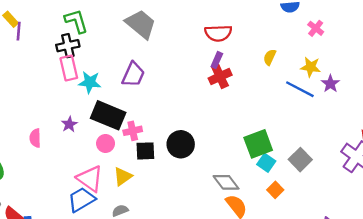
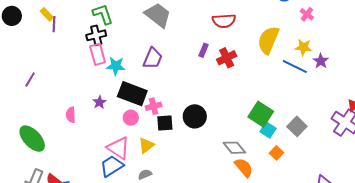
yellow semicircle: (270, 57) -> (268, 40), size x2.0
purple rectangle: (217, 60) -> (203, 50), moved
green square: (258, 144) -> (261, 114), turned -35

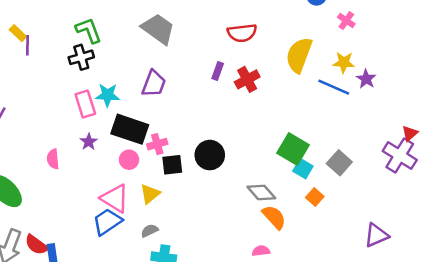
pink rectangle: (98, 54) -> (85, 104), moved

